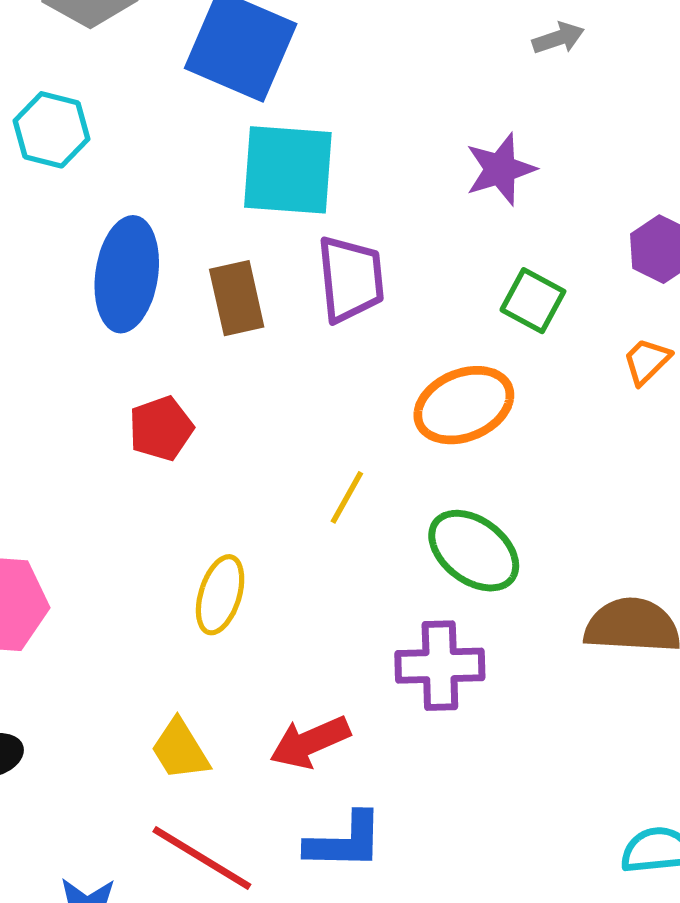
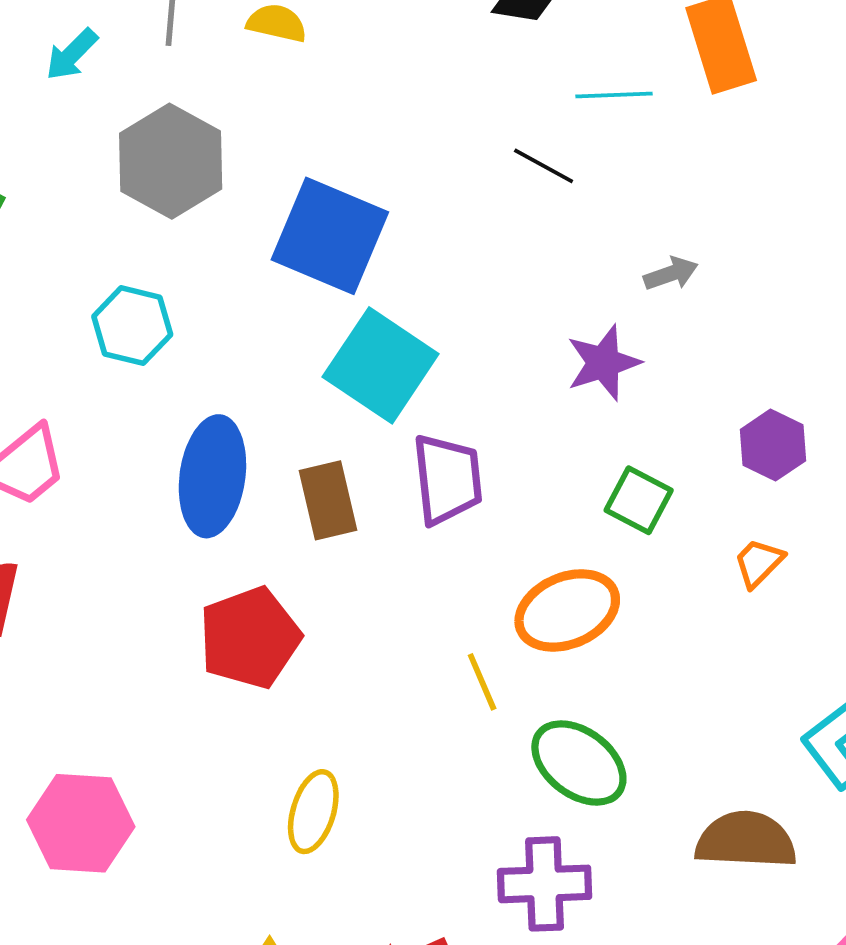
gray arrow: (558, 38) -> (671, 274), moved
cyan square: (288, 170) -> (381, 365), turned 30
red pentagon: (161, 428) -> (250, 638), size x1.5
yellow line: (347, 497) -> (482, 682), moved, turned -52

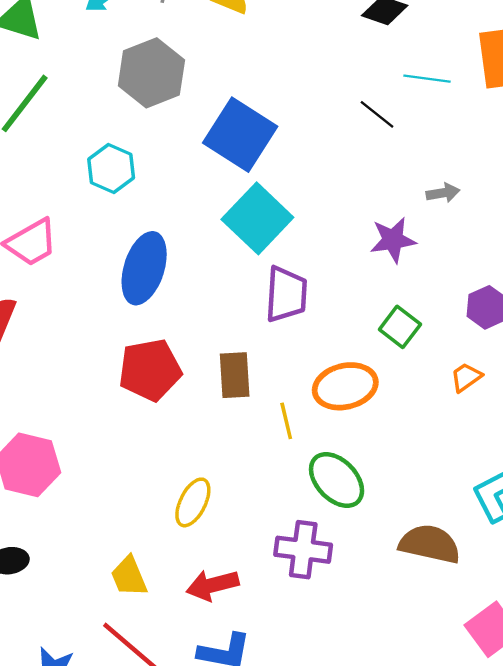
brown rectangle: (328, 500) -> (235, 375), moved
yellow ellipse: (313, 812) -> (193, 502), moved

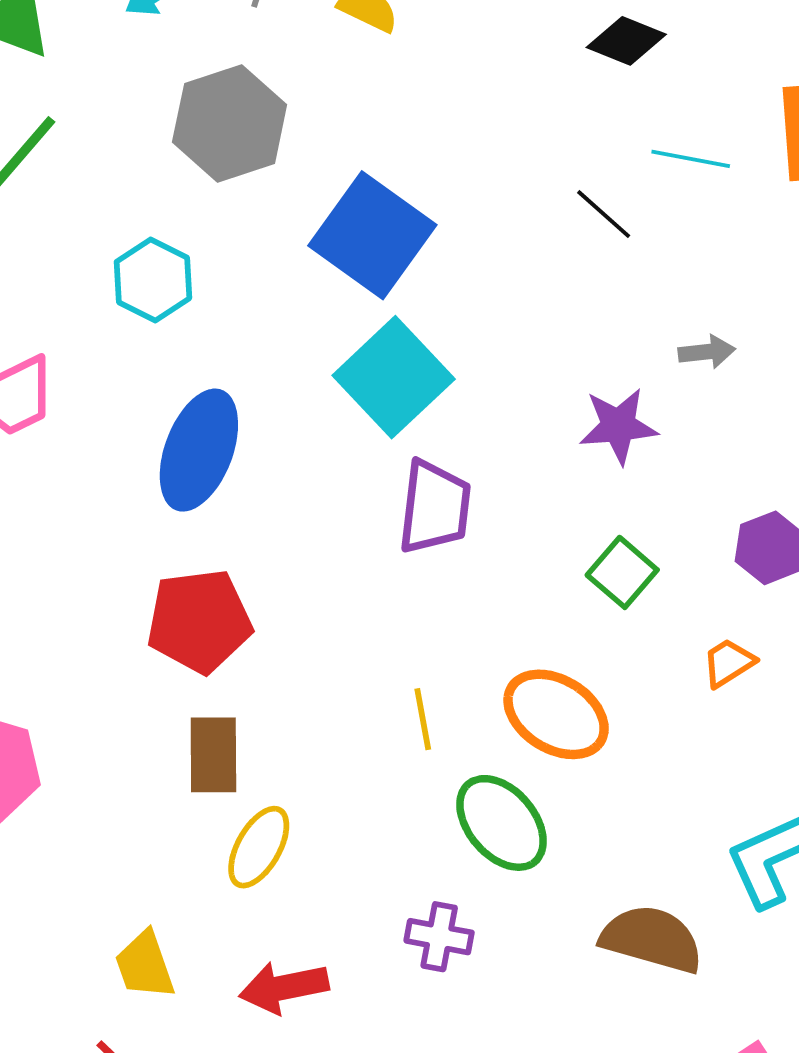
brown rectangle: (235, 375) -> (213, 755), moved
orange ellipse: (345, 386) -> (556, 714), moved, turned 42
purple cross: (303, 550) -> (439, 937), size x0.7

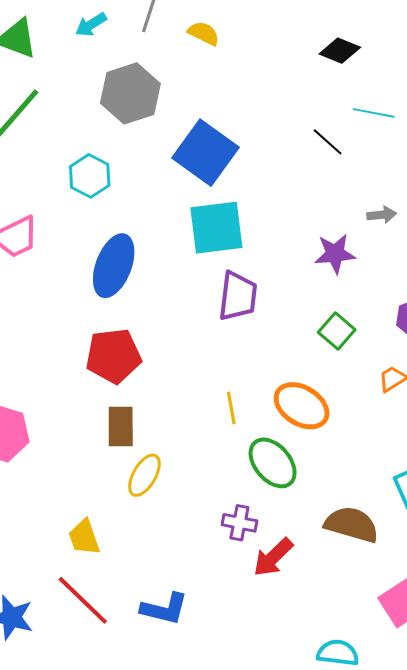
cyan square: (394, 377) -> (216, 228), turned 36
red arrow: (284, 987) -> (273, 557), moved, turned -33

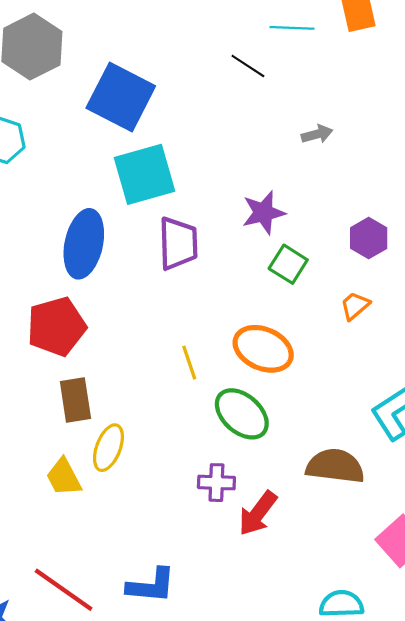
purple star: (335, 254) -> (264, 213), moved
blue ellipse: (114, 266) -> (84, 244), moved
yellow trapezoid: (84, 537) -> (64, 477), moved

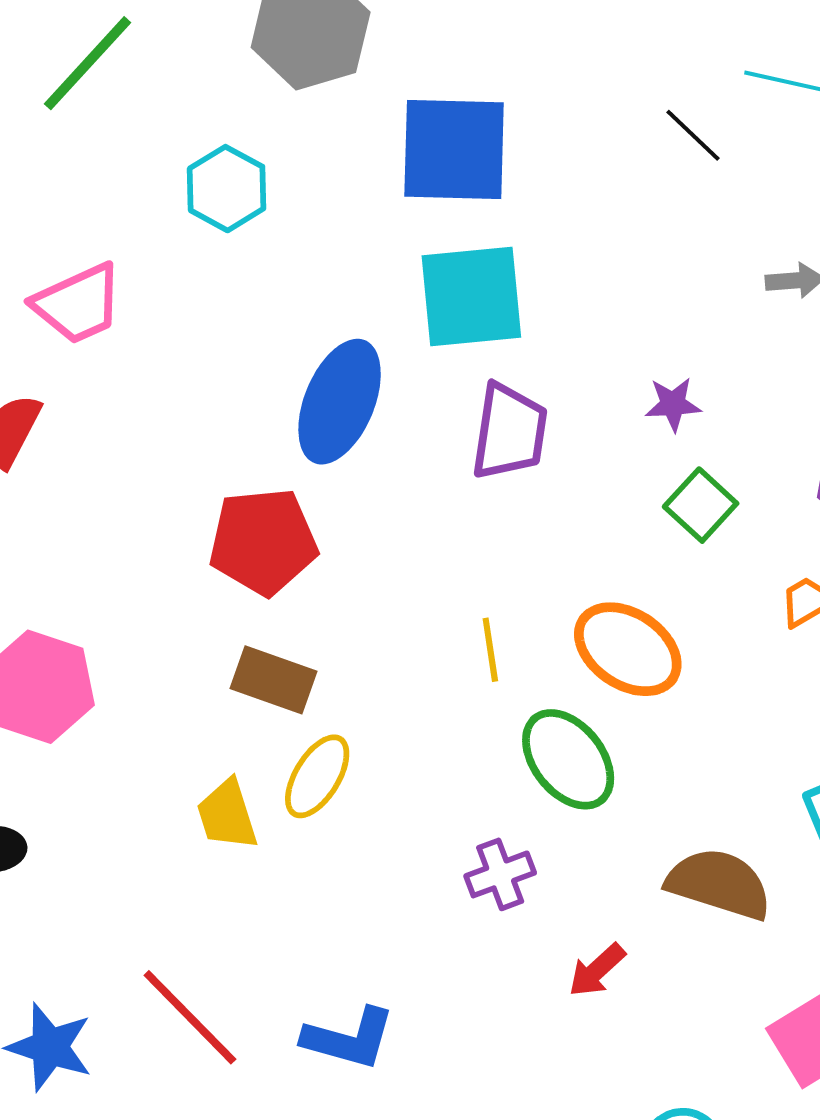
blue square: (121, 97) -> (454, 150), turned -36
purple star: (264, 213) -> (673, 404), size x0.7
brown rectangle: (75, 400) -> (273, 680), turned -72
purple cross: (216, 483) -> (500, 874), turned -33
red arrow: (258, 513) -> (597, 970), moved, size x0.7

